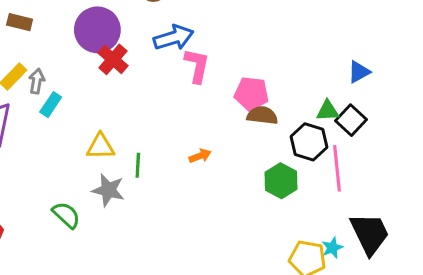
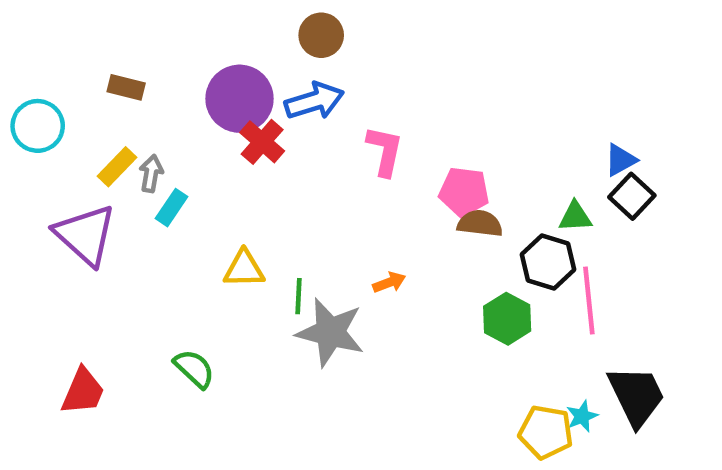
blue arrow: (174, 38) -> (314, 101), moved
black square: (351, 120) -> (632, 196), moved
gray star: (108, 190) -> (330, 332), moved, size x1.4

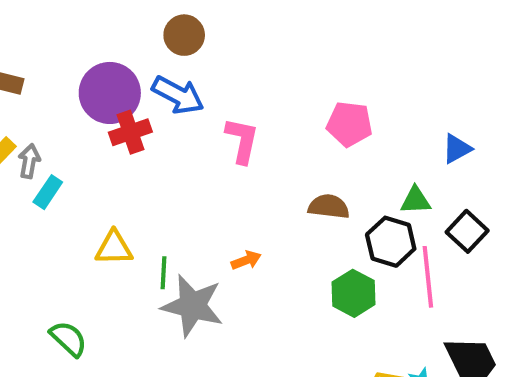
blue arrow: (314, 101) -> (178, 95), turned 45
red cross: (262, 142) -> (130, 132), turned 30
pink pentagon: (464, 192) -> (349, 124), moved
black square: (632, 196) -> (467, 231), moved

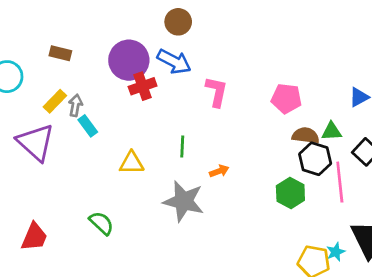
pink pentagon: (349, 124) -> (286, 98), moved
cyan rectangle: (48, 192) -> (88, 126), turned -70
brown semicircle: (329, 207) -> (306, 135), moved
green line: (163, 273) -> (182, 146), moved

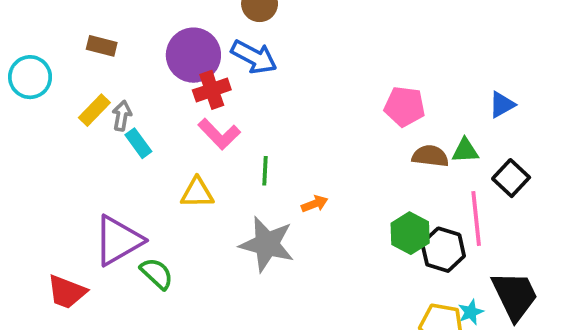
pink L-shape: (217, 92) -> (219, 134), moved, turned 124
purple triangle: (36, 142) -> (118, 240), moved, turned 48
black hexagon: (315, 159) -> (443, 250), moved
red trapezoid: (34, 237) -> (67, 292), turned 88

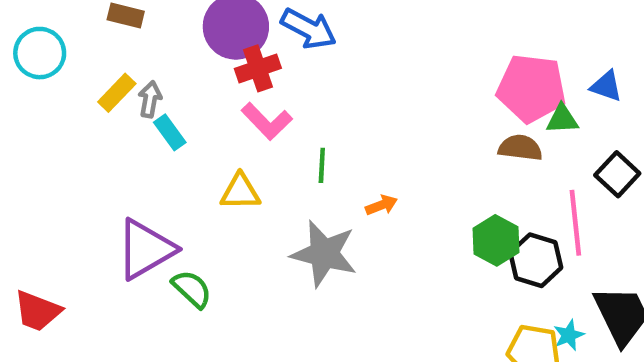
blue triangle: (502, 105) -> (606, 86), turned 48
pink pentagon: (405, 106) -> (531, 88), moved, size x1.4
green triangle: (465, 151) -> (562, 119), moved
red trapezoid: (67, 292) -> (37, 311), moved

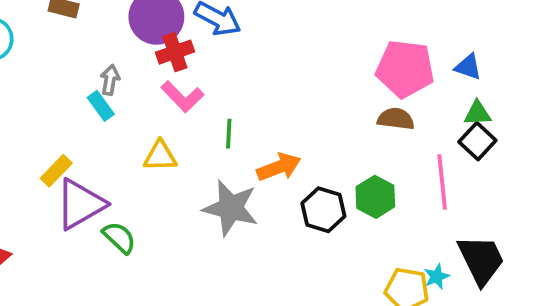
yellow rectangle: (117, 93) -> (56, 171), moved
gray arrow: (150, 99) -> (110, 80), moved
green triangle: (562, 119) -> (477, 113), moved
orange arrow: (381, 205) -> (279, 167), size x1.6
black hexagon: (536, 260) -> (323, 210), moved

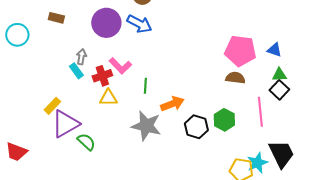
red cross: (175, 52) -> (102, 76), moved
cyan star: (437, 277) -> (257, 163), size x1.5

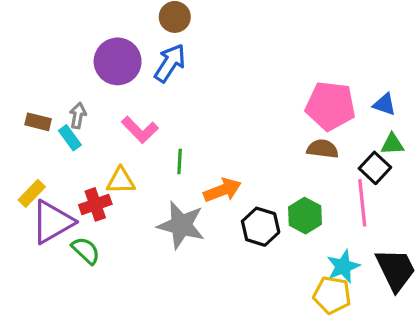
brown rectangle: (56, 18) -> (38, 122), moved
blue arrow: (139, 24) -> (170, 63), turned -85
red cross: (102, 76) -> (95, 204), moved
black square: (279, 90) -> (375, 168), moved
cyan star: (257, 163) -> (343, 266), moved

